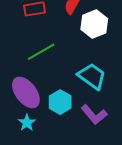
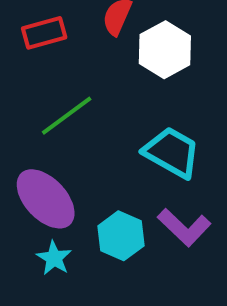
cyan hexagon: (60, 102) -> (121, 236), moved

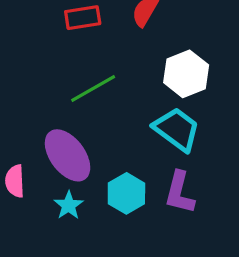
white hexagon: (165, 50) -> (186, 74), moved
purple L-shape: (184, 227) -> (180, 193), turned 54

